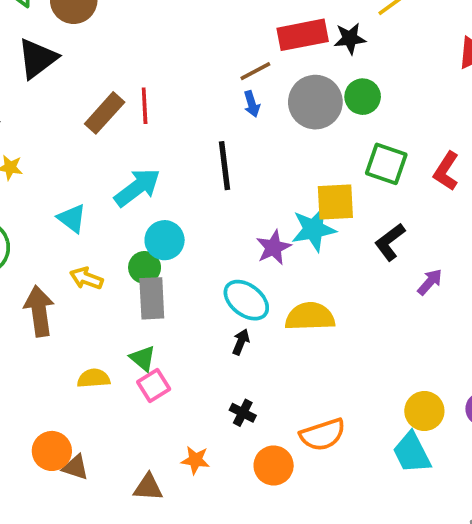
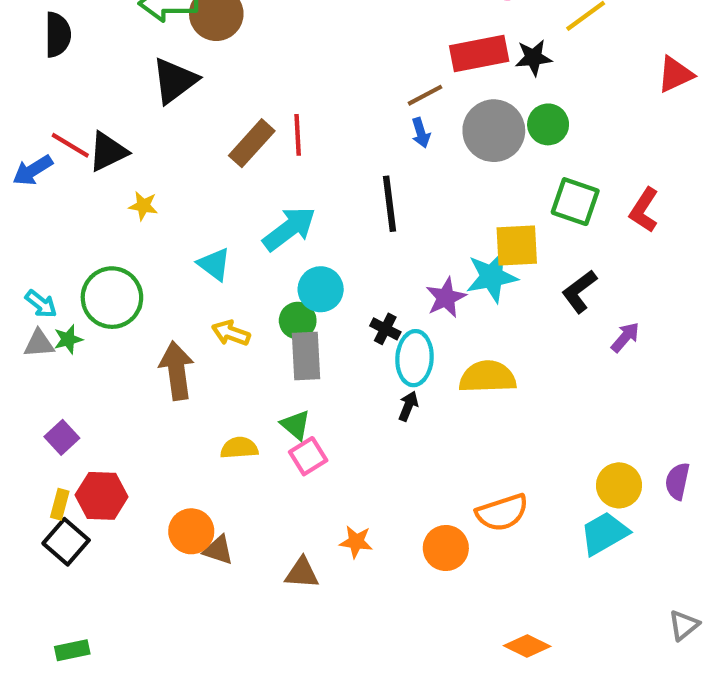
cyan ellipse: (246, 300) -> (415, 358), turned 57
black cross: (243, 413) -> (385, 329), moved
cyan trapezoid: (412, 453) -> (604, 533), turned 87

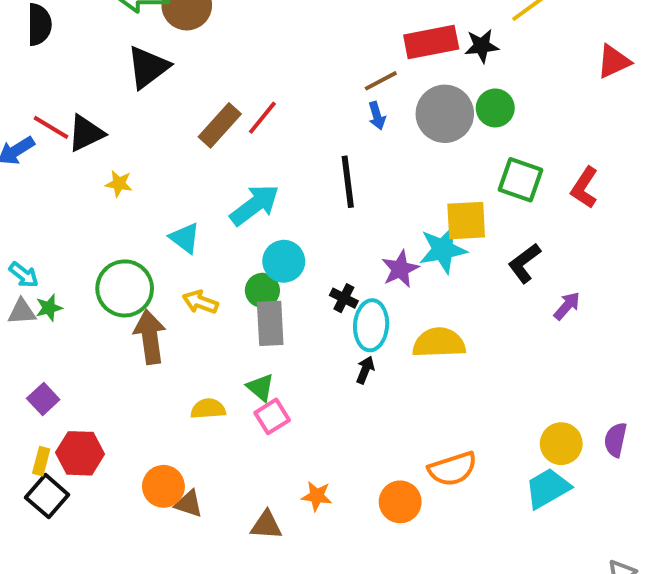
red line: (298, 135) -> (262, 118), turned 42
green circle: (112, 298) -> (125, 288), moved

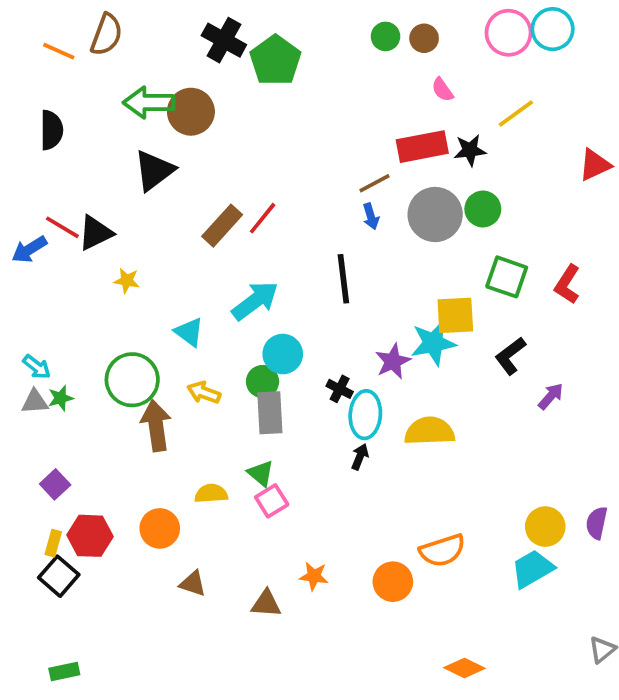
orange circle: (163, 486) -> (160, 528), moved

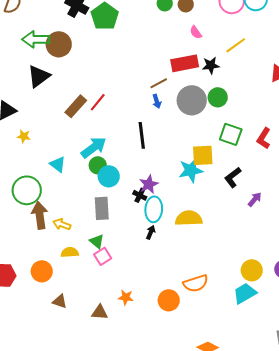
purple star: (393, 361) -> (149, 184), moved
green circle: (263, 382) -> (98, 165), moved
yellow arrow: (204, 393) -> (62, 224), moved

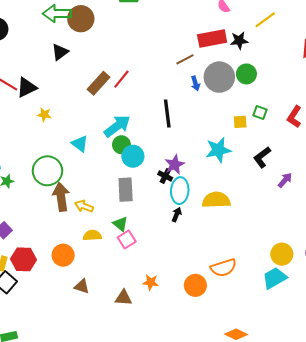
black triangle: (39, 76) -> (60, 52), size x0.7
blue arrow: (157, 101) -> (195, 83), moved
green square: (231, 134) -> (260, 112), size x0.6
yellow square: (203, 155) -> (240, 122), moved, size x0.6

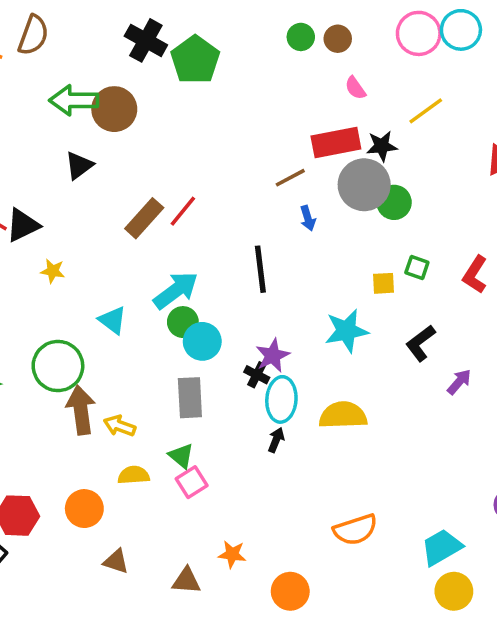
gray circle: (219, 77) -> (364, 185), moved
yellow circle: (282, 254) -> (454, 591), moved
orange circle: (195, 285) -> (290, 591), moved

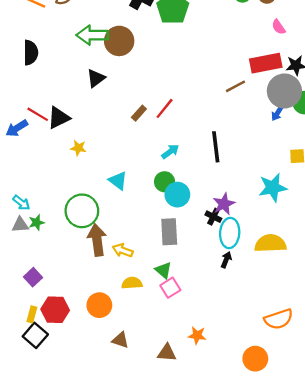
brown rectangle: (144, 218) -> (139, 113), size x0.6
blue arrow: (308, 218) -> (277, 113), moved, turned 49
cyan arrow: (176, 290) -> (170, 151), moved, size x0.6
orange circle: (290, 591) -> (255, 359), moved

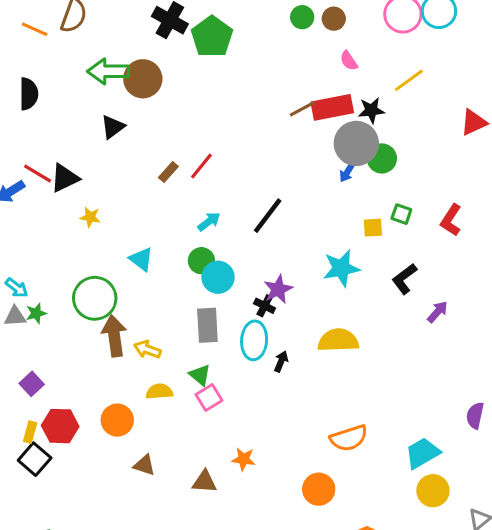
brown line: (236, 86) -> (302, 109), moved
black line: (216, 147) -> (268, 216), turned 44
cyan ellipse: (230, 233) -> (254, 340), moved

